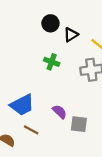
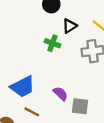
black triangle: (71, 35) -> (70, 26), moved

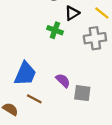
blue trapezoid: (23, 87) -> (25, 74), turned -40

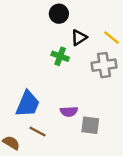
purple semicircle: (63, 81) -> (69, 111), turned 133

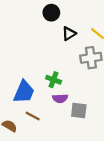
green cross: (60, 56) -> (54, 80), moved

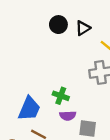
black triangle: (69, 34) -> (83, 28), moved

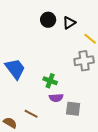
blue trapezoid: (29, 109) -> (15, 69), moved, turned -60

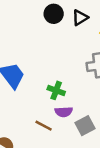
gray square: (73, 109) -> (85, 126), turned -35
brown line: (31, 114) -> (44, 126), moved

